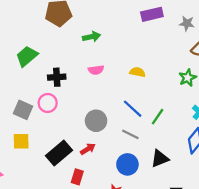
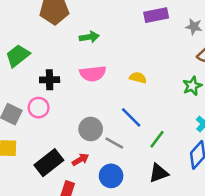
pink semicircle: (96, 70) -> (93, 74), size x1.5
green line: (158, 117) -> (157, 139), moved
gray line: (130, 134) -> (114, 143), moved
blue circle: (127, 164) -> (111, 176), moved

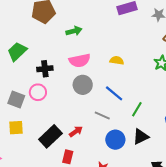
gray circle: (91, 129) -> (83, 85), moved
blue circle: (111, 176) -> (115, 140), moved

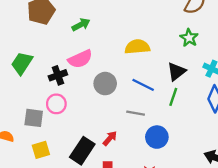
pink semicircle: (80, 60) -> (80, 59), moved
yellow semicircle: (117, 60) -> (137, 47), size x1.5
black triangle: (141, 137) -> (176, 72), moved

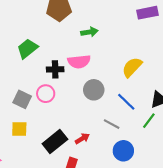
yellow semicircle: (137, 47) -> (132, 67), turned -60

